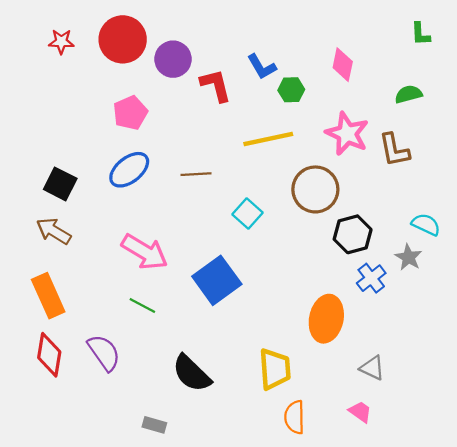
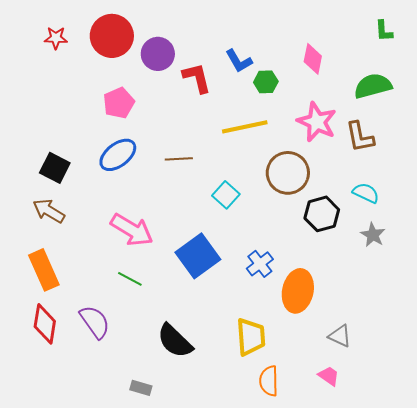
green semicircle: (408, 94) -> (373, 86), size x1.5
cyan semicircle: (426, 224) -> (366, 193), moved
blue cross: (371, 278) -> (260, 264), moved

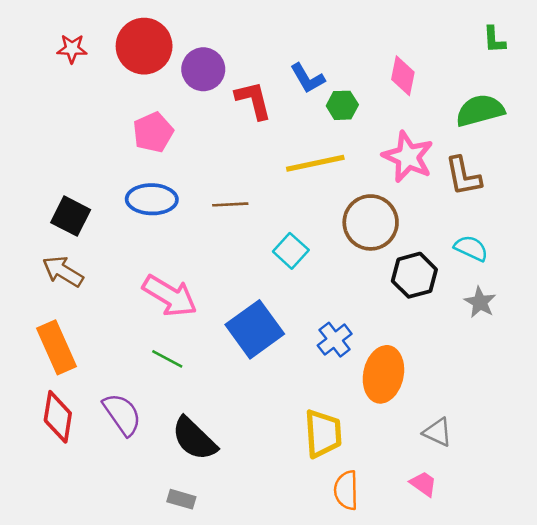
blue ellipse: (118, 155) -> (152, 199), turned 39
black semicircle: (175, 341) -> (194, 439), moved

